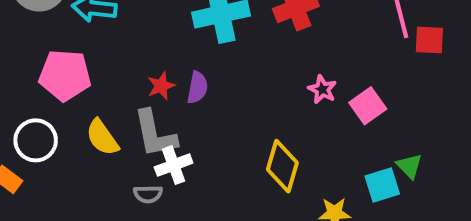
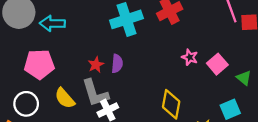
green triangle: (409, 166) -> (244, 78), moved

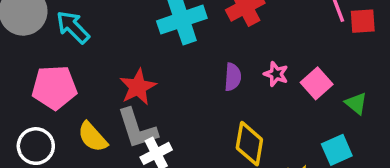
cyan arrow: (52, 23) -> (73, 27), turned 45
purple semicircle: (117, 64) -> (233, 77), moved
red star: (96, 65) -> (138, 87), size x1.5

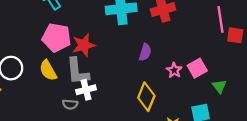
pink star: (276, 74) -> (174, 70), moved
pink pentagon: (54, 87) -> (57, 38), moved

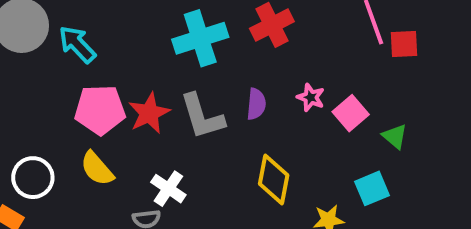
pink star: (174, 70) -> (311, 97), moved
gray L-shape: (77, 71) -> (202, 116), moved
white cross: (86, 90) -> (168, 189), turned -30

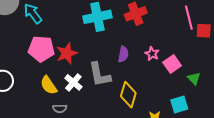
gray L-shape: (202, 116) -> (100, 75), moved
yellow semicircle: (97, 169) -> (49, 85), moved
white cross: (168, 189) -> (73, 82), moved

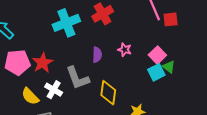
pink square: (172, 64) -> (157, 55), moved
cyan square: (179, 104) -> (156, 72), moved

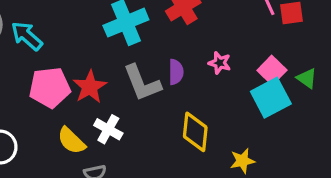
green triangle: (169, 67) -> (307, 78), moved
cyan square: (156, 72) -> (271, 98), size x1.4
gray L-shape: (77, 78) -> (142, 83), moved

